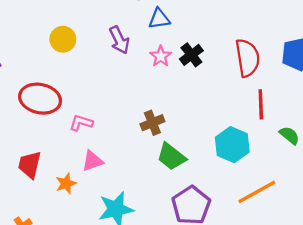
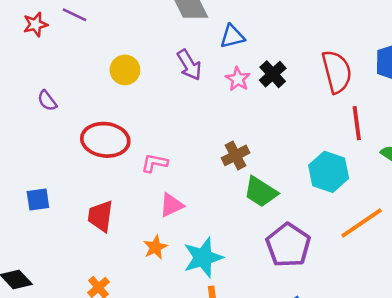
orange star: (66, 183) -> (155, 247), moved

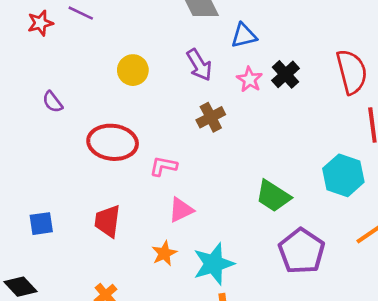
brown cross: (235, 155) -> (211, 117), moved
blue square: (38, 200) -> (41, 224), moved

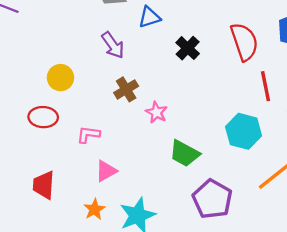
yellow circle: (133, 70) -> (60, 78), moved
pink star: (249, 79) -> (156, 112), moved
red ellipse: (113, 142) -> (43, 117), size x0.7

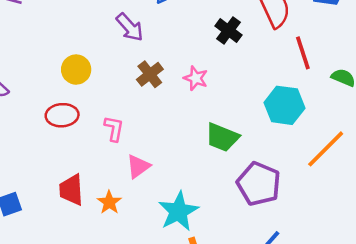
black cross: (188, 48) -> (228, 31), moved
pink star: (156, 112) -> (196, 78), moved
pink L-shape: (88, 134) -> (114, 129), turned 100
orange star: (94, 209) -> (109, 202), moved

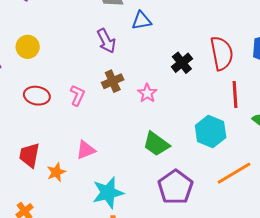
yellow circle: (76, 70) -> (28, 47), moved
pink L-shape: (114, 129) -> (77, 95), moved

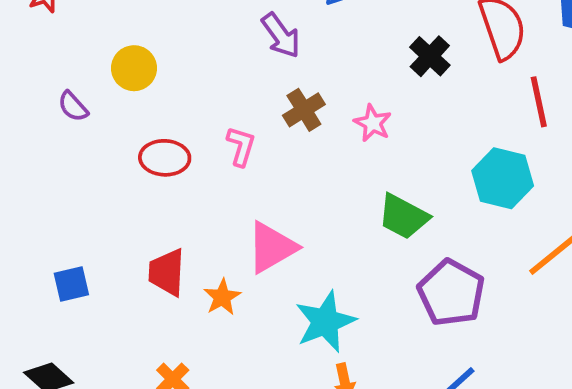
pink triangle: (86, 150) -> (272, 247), size x1.4

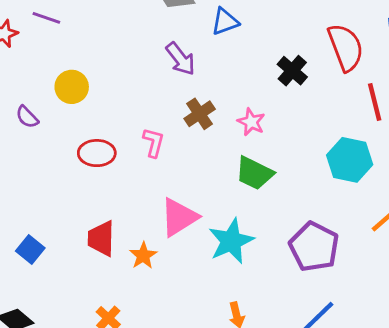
green trapezoid: (403, 217) -> (254, 173), moved
blue square: (71, 284) -> (30, 250), turned -36
cyan star: (325, 322) -> (231, 241), moved

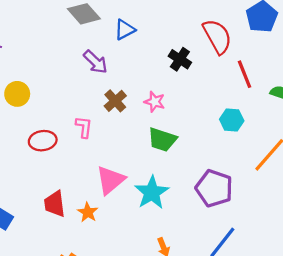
cyan hexagon: (350, 160) -> (232, 120), size x0.7

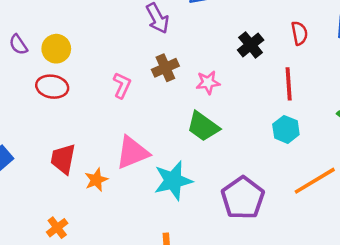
red semicircle: (217, 36) -> (299, 33), size x0.6
red line: (244, 74) -> (289, 84), moved
yellow circle: (17, 94) -> (56, 49), moved
pink star: (155, 102) -> (208, 82), turned 30
red ellipse: (43, 141) -> (52, 87), moved

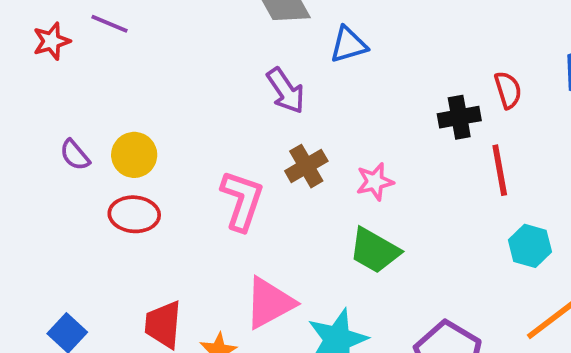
black cross: (251, 45) -> (459, 117), moved, turned 35
pink L-shape: (122, 85) -> (242, 200), size x1.5
cyan hexagon: (286, 129) -> (530, 246), moved

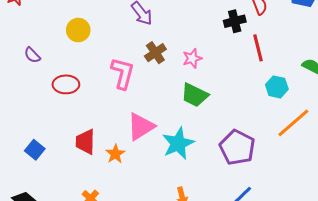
yellow circle: (134, 155) -> (78, 30), moved

